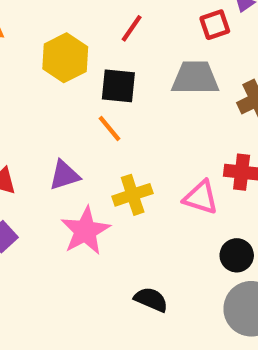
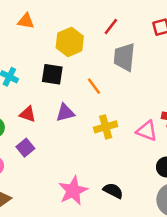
gray trapezoid: (195, 78) -> (124, 57), moved, turned -88
black square: (118, 86) -> (52, 74), moved
pink star: (85, 231) -> (73, 191), moved

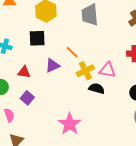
orange line: (94, 86) -> (72, 52), moved
pink triangle: (147, 131) -> (107, 70), moved
black semicircle: (113, 191) -> (97, 88), moved

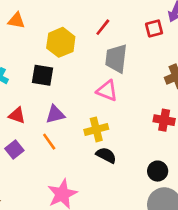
orange line: (72, 52) -> (49, 142), moved
pink triangle: (107, 70) -> (107, 91), moved

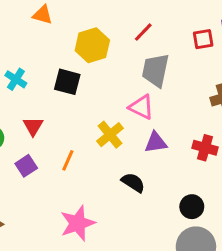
purple triangle: (55, 114) -> (156, 142), moved
red triangle: (17, 115) -> (33, 126), turned 36
yellow cross: (96, 129) -> (110, 135), moved, turned -30
orange line: (49, 142) -> (68, 160), turned 54

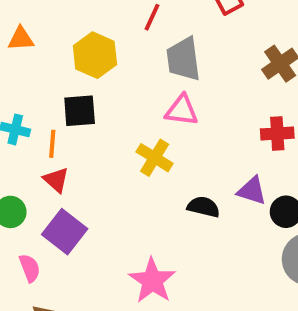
purple triangle: (156, 142) -> (252, 191), moved, turned 45
orange line: (68, 160) -> (52, 144), moved
purple square: (26, 166) -> (65, 232), size x1.5

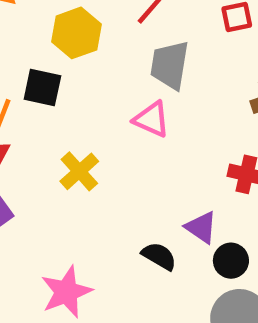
yellow cross: (155, 158) -> (79, 171), moved
black semicircle: (204, 207) -> (159, 256), moved

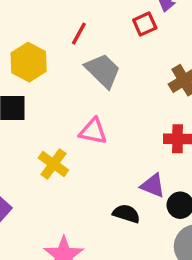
gray trapezoid: (170, 65) -> (103, 71), turned 138
pink triangle: (151, 119) -> (93, 131), moved

